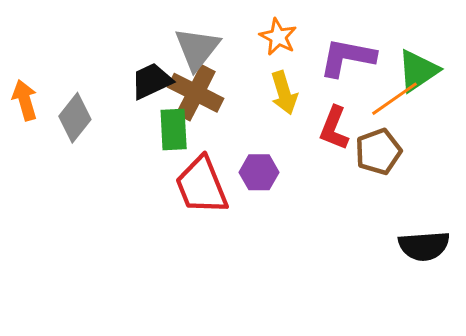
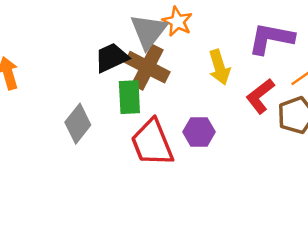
orange star: (278, 37) -> (177, 22), moved
gray diamond: (75, 118) -> (78, 124), moved
red L-shape: (334, 128) -> (260, 96), turned 30

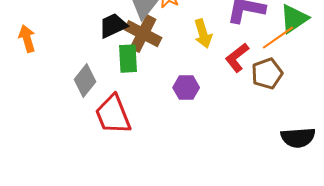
red trapezoid: (152, 143) -> (113, 115), moved

